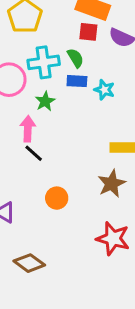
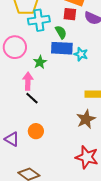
cyan cross: (44, 62) -> (39, 20), moved
blue rectangle: (77, 81) -> (62, 48), size x1.5
orange circle: (57, 198) -> (36, 131), moved

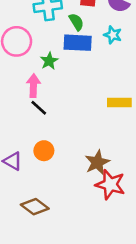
cyan star: (81, 54) -> (113, 35), moved
brown star: (86, 119) -> (97, 162), moved

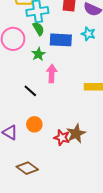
green semicircle: (76, 22) -> (38, 29), moved
pink arrow: (33, 86) -> (52, 73), moved
red star: (110, 185) -> (62, 138), moved, size x0.7

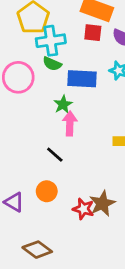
green semicircle: (38, 29) -> (52, 64), turned 144
green star: (38, 54) -> (63, 104), moved
black line: (30, 91) -> (55, 155), moved

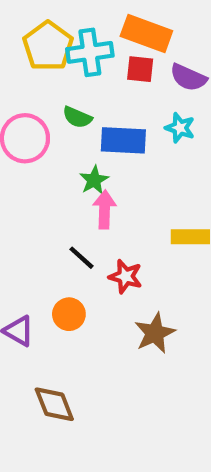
cyan cross: (51, 41) -> (90, 52), moved
red star: (83, 209) -> (125, 276), moved
brown diamond: (37, 250) -> (54, 404), turned 32

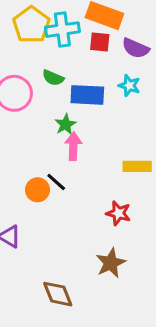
red star: (125, 276) -> (118, 213), moved
orange circle: (69, 314) -> (37, 190), moved
brown star: (155, 333) -> (111, 263), moved
brown diamond: (54, 404) -> (58, 294), moved

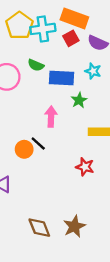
red square: (100, 42) -> (71, 38), turned -35
green star: (66, 124) -> (79, 100), moved
brown star: (111, 263) -> (74, 226), moved

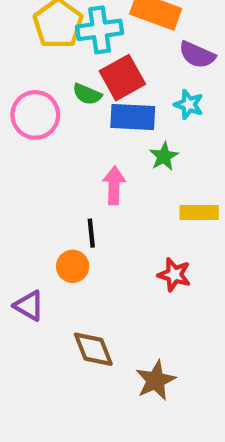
red square: (71, 38) -> (122, 78), moved, size x1.5
black line: (38, 143) -> (91, 233), turned 42
orange circle: (24, 149) -> (73, 266), moved
brown diamond: (39, 228) -> (93, 349), moved

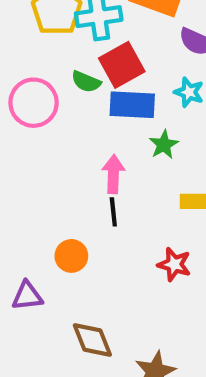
black line: (91, 233) -> (113, 212), moved
purple triangle: (29, 306) -> (27, 296), turned -36

